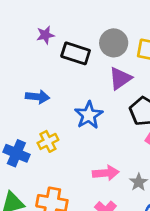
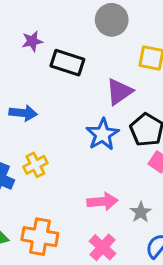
gray circle: (114, 43) -> (112, 20), moved
blue star: (89, 115) -> (103, 134), moved

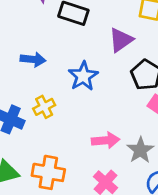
blue star: (103, 134) -> (83, 76), moved
gray star: (141, 212) -> (140, 150), size x1.4

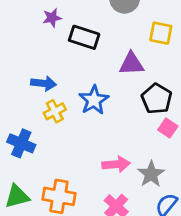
purple triangle: (121, 40) -> (132, 64), turned 32
yellow cross: (44, 107) -> (55, 111), moved

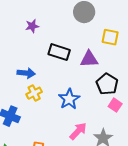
black rectangle: (84, 37) -> (59, 52), moved
blue star: (94, 100) -> (69, 99), moved
pink arrow: (116, 164) -> (78, 131), turned -42

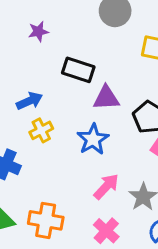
purple triangle: (89, 59) -> (106, 98), moved
blue arrow: (26, 73) -> (29, 101), turned -30

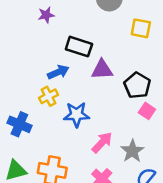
blue arrow: (29, 101) -> (58, 72), moved
blue star: (93, 139) -> (76, 115), moved, turned 30

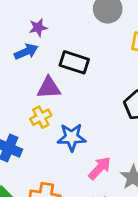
purple triangle: (102, 70) -> (49, 88), moved
blue arrow: (58, 72) -> (26, 52), moved

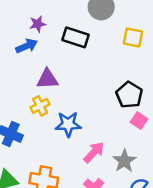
black rectangle: (74, 62) -> (75, 37), moved

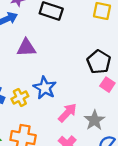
yellow cross: (40, 106) -> (20, 98), moved
blue star: (68, 124) -> (45, 88), turned 30

